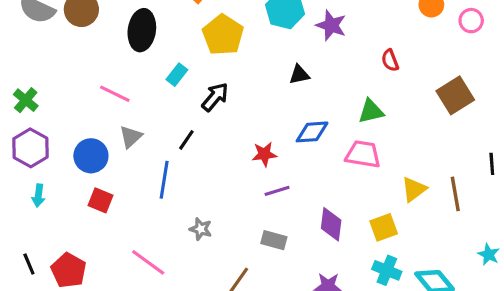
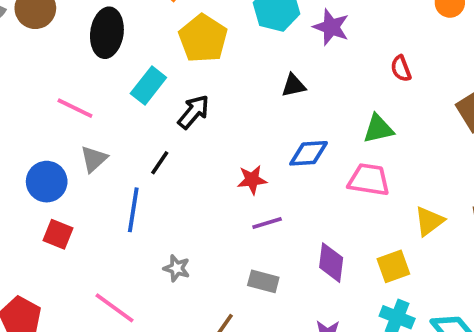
cyan rectangle: (177, 75) -> (148, 85), size x1.4

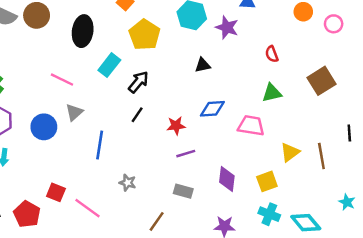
green triangle: (378, 129) -> (272, 93), moved
black line: (160, 163) -> (137, 115), moved
red square: (58, 234) -> (56, 192), moved

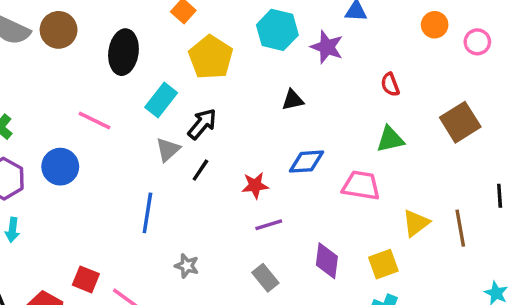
gray triangle: (74, 112) -> (168, 150), moved
blue circle: (44, 127) -> (60, 167), moved
gray rectangle: (183, 191) -> (265, 278), turned 36

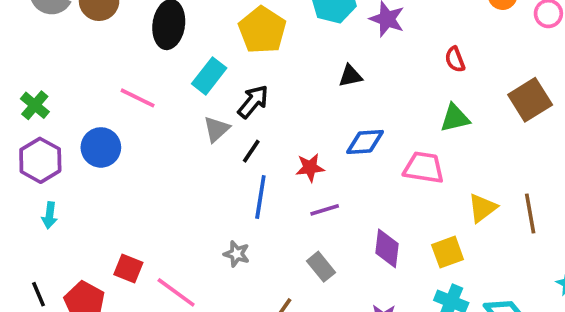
blue line: (147, 213) -> (260, 197), moved

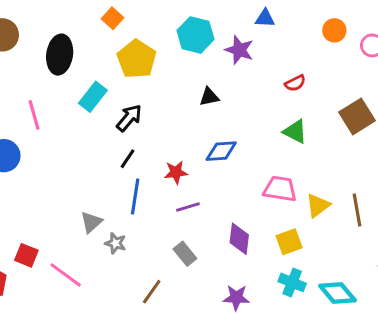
red semicircle: (455, 59) -> (295, 83), turned -95
pink line: (138, 98) -> (34, 115), turned 48
green triangle: (455, 118) -> (295, 132), turned 40
gray triangle: (216, 129) -> (91, 222), moved
pink trapezoid: (424, 168) -> (280, 189), moved

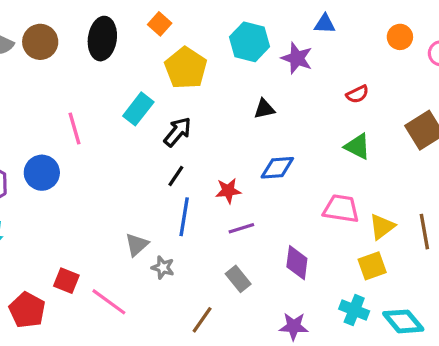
black ellipse: (60, 55) -> (102, 39), moved
yellow square: (289, 242) -> (372, 266), moved

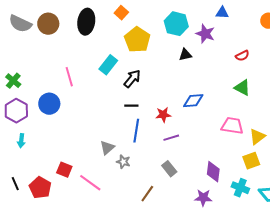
black triangle: (264, 109) -> (185, 55), moved
black line: (176, 176) -> (131, 106), turned 56
purple diamond: (297, 263) -> (213, 172), moved

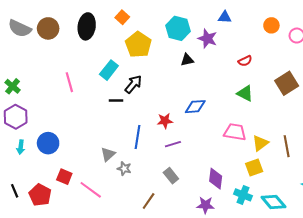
blue circle: (49, 104) -> (48, 143), moved
black line: (131, 106) -> (116, 100), moved

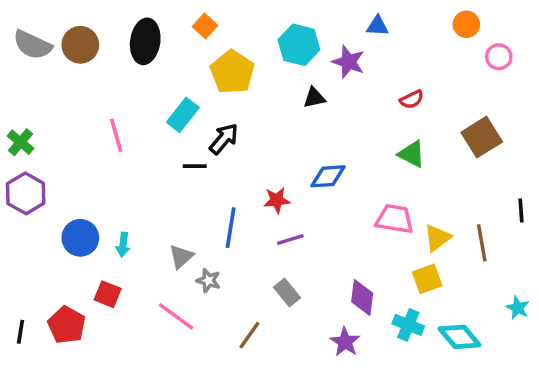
orange circle: (271, 25) -> (466, 24), moved
cyan arrow: (21, 147) -> (123, 245), moved
pink line: (91, 190) -> (176, 316), moved
black line: (15, 191) -> (21, 332), moved, turned 32
purple star: (205, 205) -> (345, 342), turned 30

